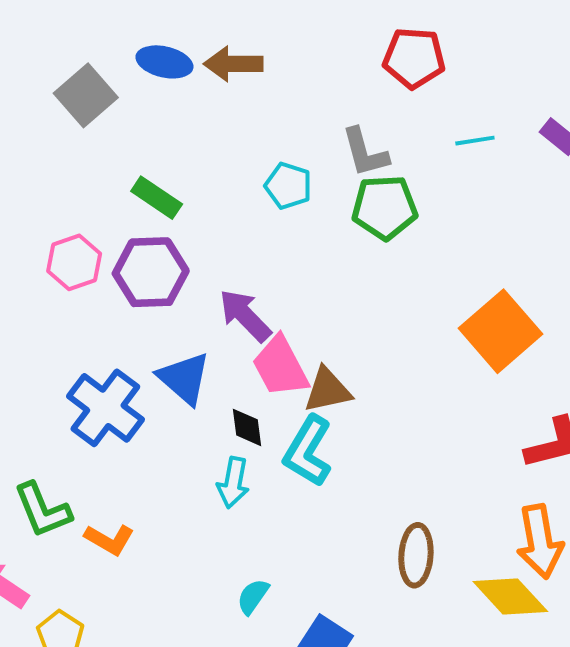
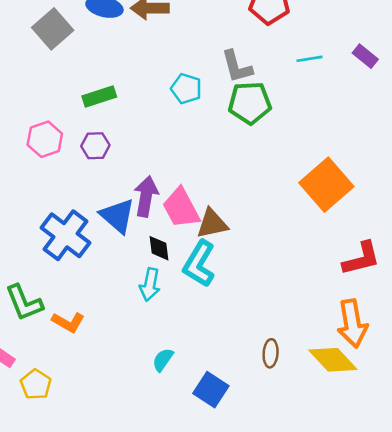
green rectangle: (157, 198) -> (99, 96), turned -52
purple hexagon: (151, 272) -> (95, 146), size x0.6
purple arrow: (245, 315) -> (146, 196), moved, turned 54
brown ellipse: (416, 555) -> (271, 353), moved, size x0.7

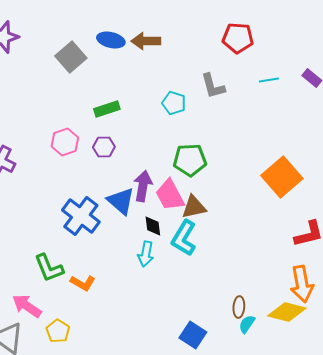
green pentagon: (250, 103) -> (190, 160), moved
cyan semicircle: (163, 360) -> (247, 324), moved
yellow diamond: (333, 360) -> (287, 312), turned -33

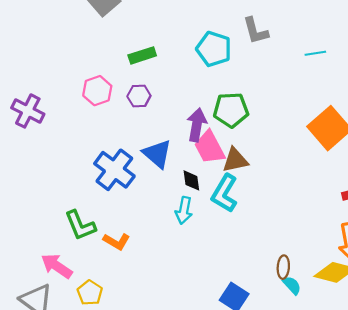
cyan line: (269, 80) -> (315, 53), moved
cyan pentagon: (174, 103) -> (214, 49), size x1.4
purple arrow: (143, 186) -> (197, 125), moved
cyan semicircle: (247, 324) -> (292, 285), turned 102

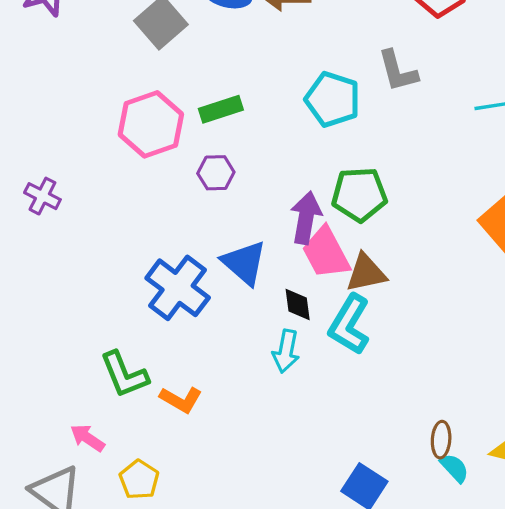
pink hexagon: (97, 91) -> (151, 124), moved, size x1.4
purple cross: (28, 111) -> (42, 196), size x0.7
pink arrow: (57, 266) -> (87, 438), size x0.7

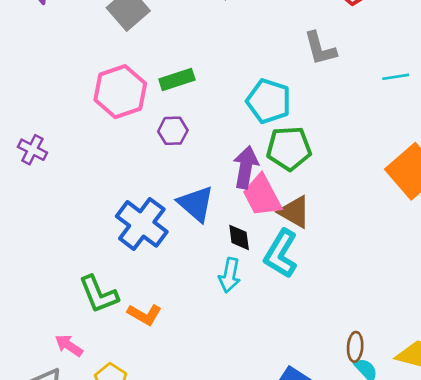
cyan pentagon: (333, 99) -> (269, 101), moved
brown triangle: (366, 273) -> (294, 212), turned 42

